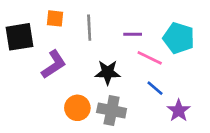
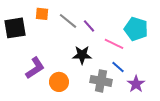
gray line: (89, 28) -> (68, 21), turned -48
purple line: (133, 34) -> (89, 26), moved, turned 48
purple L-shape: (54, 64) -> (35, 68), moved
gray cross: (112, 110) -> (101, 81), moved

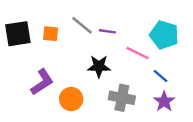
orange square: (42, 14) -> (51, 34), moved
purple line: (89, 26) -> (107, 31), turned -40
blue line: (118, 67) -> (161, 76), moved

